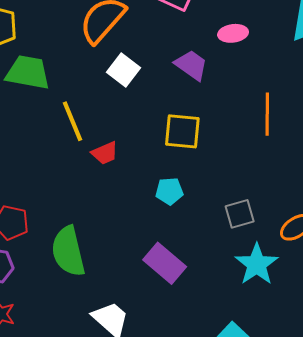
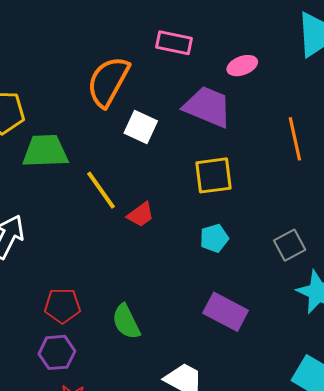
purple trapezoid: (191, 65) -> (208, 107), size x1.4
green semicircle: (68, 251) -> (126, 322), size x0.7

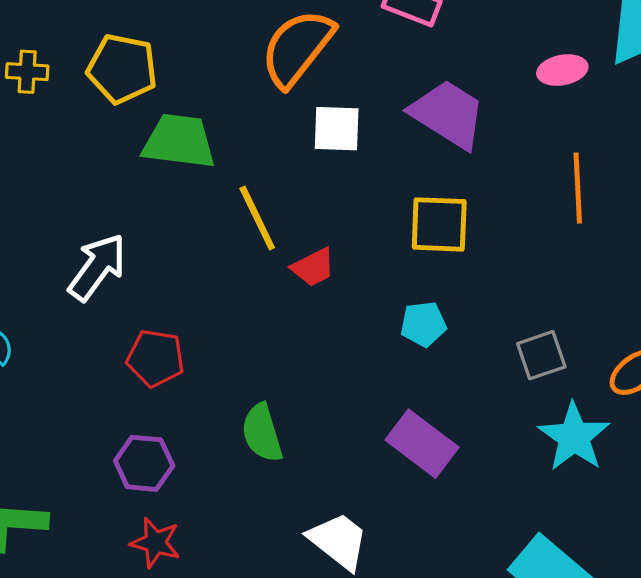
pink ellipse: (242, 66) -> (562, 70), moved
white square: (141, 127) -> (337, 129), turned -32
red pentagon: (62, 306) -> (155, 358), moved

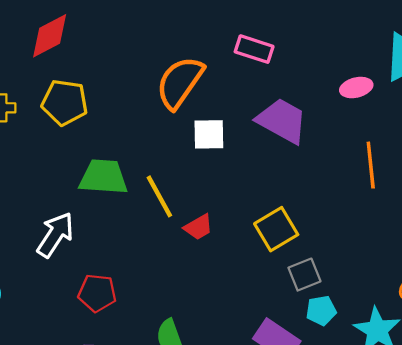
green trapezoid: (179, 141) -> (103, 177), moved
yellow square: (439, 224) -> (276, 229), moved, turned -30
cyan pentagon: (423, 324) -> (321, 311), moved
gray square: (541, 355) -> (304, 275), moved

